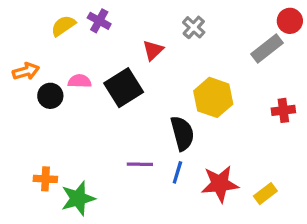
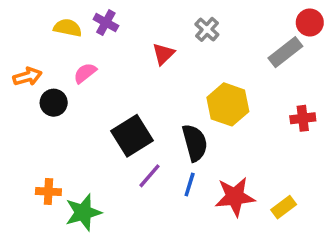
yellow semicircle: (63, 26) -> (68, 28), turned 45
pink semicircle: (80, 81) -> (85, 73), moved, turned -40
black square: (124, 88) -> (132, 136), moved
purple line: (140, 164) -> (149, 176), turned -50

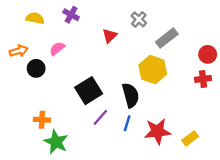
red circle: (310, 23) -> (208, 54), moved
yellow semicircle: (68, 28) -> (35, 18), moved
gray rectangle: (285, 52) -> (167, 38), moved
orange cross: (48, 192) -> (42, 120), moved
green star: (83, 212) -> (56, 142), turned -30

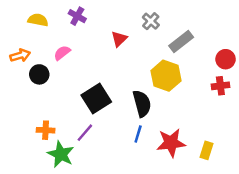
purple line: (100, 117) -> (85, 133), moved
yellow rectangle: (190, 138) -> (207, 150), turned -35

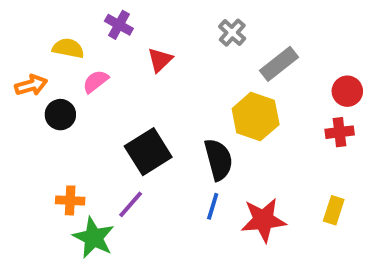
yellow semicircle: (38, 20) -> (68, 48), moved
red triangle: (119, 39) -> (160, 60), moved
yellow rectangle: (207, 150) -> (334, 210), moved

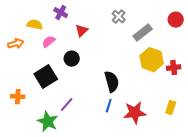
red circle: (347, 91) -> (176, 20), moved
black circle: (60, 115) -> (72, 59), moved
yellow hexagon: (256, 117) -> (152, 60), moved
black square: (148, 152) -> (46, 77), moved
orange cross: (70, 200) -> (18, 97), moved

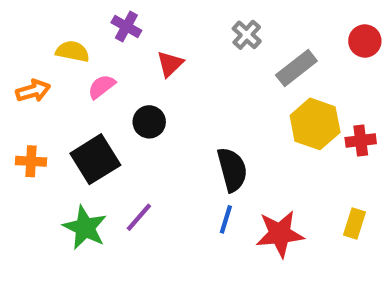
orange cross: (18, 97) -> (31, 161), moved
green star: (48, 122) -> (85, 228), moved

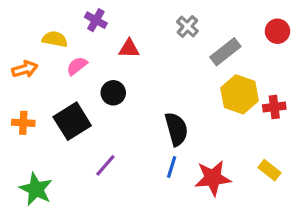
red triangle: (170, 64) -> (129, 49), turned 45
yellow rectangle: (354, 223) -> (270, 170), turned -70
green star: (85, 228) -> (36, 189), moved

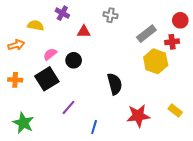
gray cross: (187, 26) -> (111, 15), moved, turned -32
pink semicircle: (77, 66) -> (50, 54), moved
red cross: (274, 107) -> (172, 42), moved
blue line: (172, 167) -> (94, 127), moved

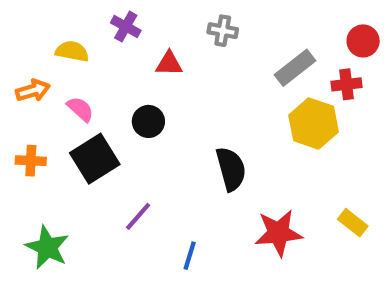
pink semicircle: (50, 54) -> (80, 109), moved, turned 80

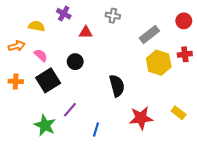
red cross: (347, 84) -> (185, 54), moved
green star: (47, 247) -> (45, 125), moved

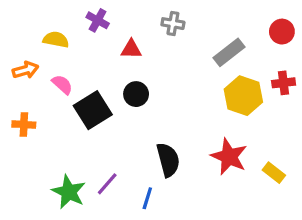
black circle: (75, 62) -> (136, 94), moved
black square: (48, 80) -> (93, 110), moved
black semicircle: (117, 86) -> (168, 160), moved
purple line: (70, 110) -> (107, 184), moved
red star: (141, 118) -> (229, 157), moved, turned 30

